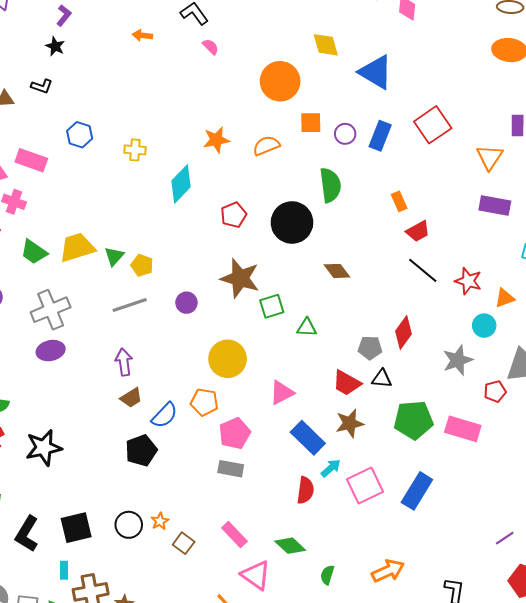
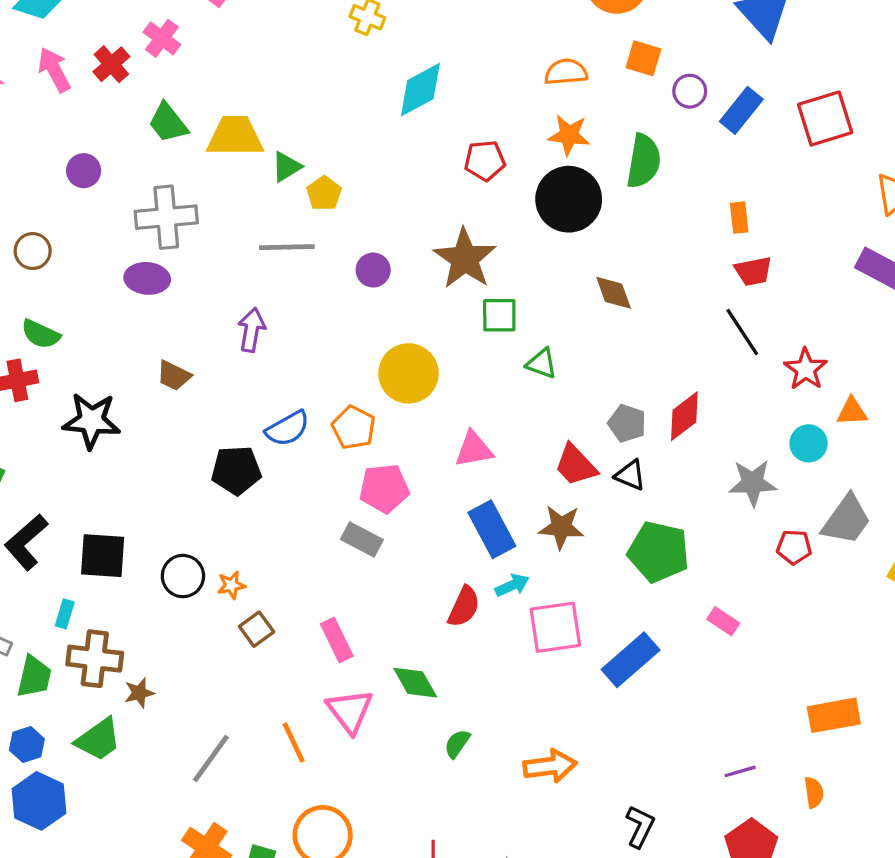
orange star: (216, 140) -> (569, 135), moved
brown trapezoid: (131, 398) -> (174, 376), moved, turned 40
pink rectangle: (463, 429) -> (723, 621), moved, size x0.6

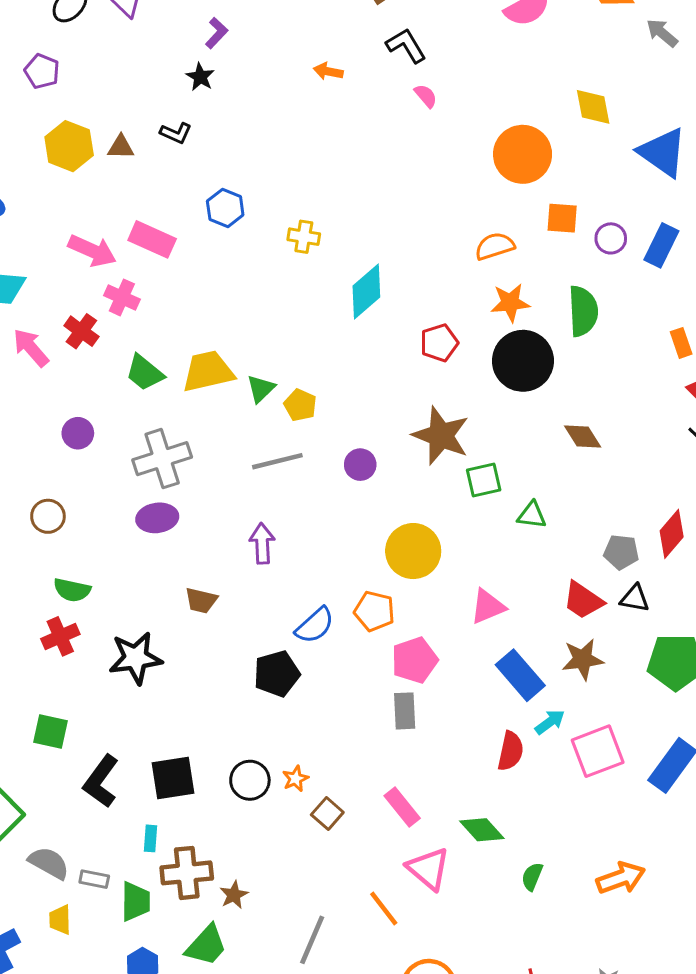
gray rectangle: (362, 540) -> (405, 711), turned 72

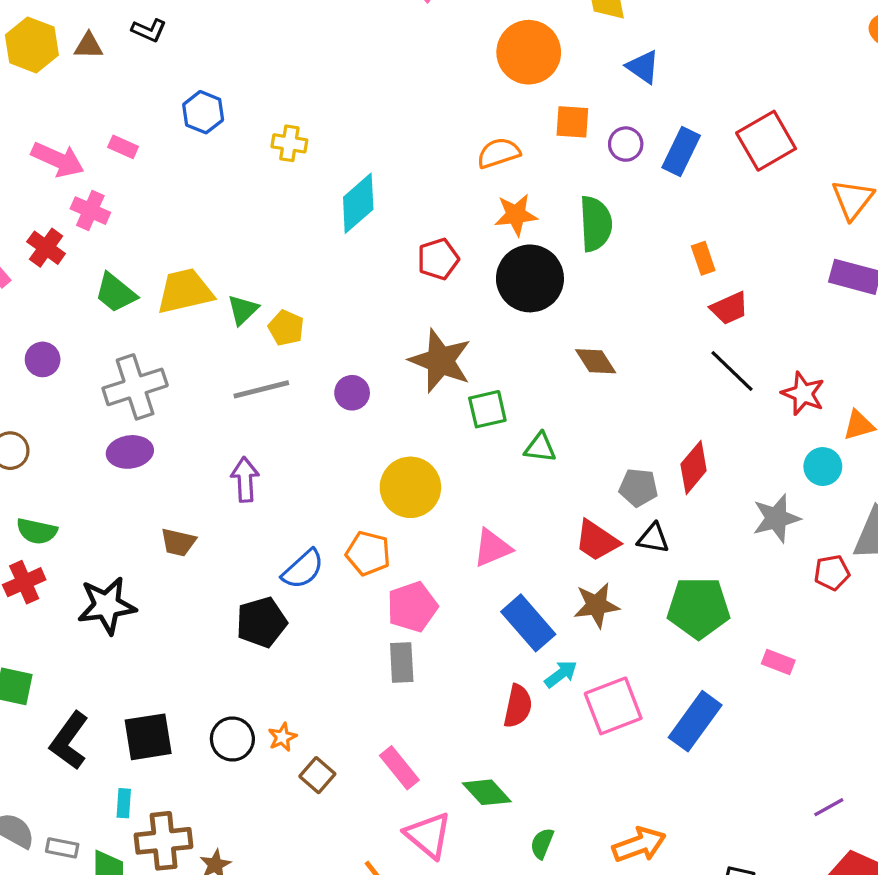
blue triangle: (663, 152) -> (643, 67), moved, size x0.6
pink rectangle: (152, 239) -> (123, 147), size x0.6

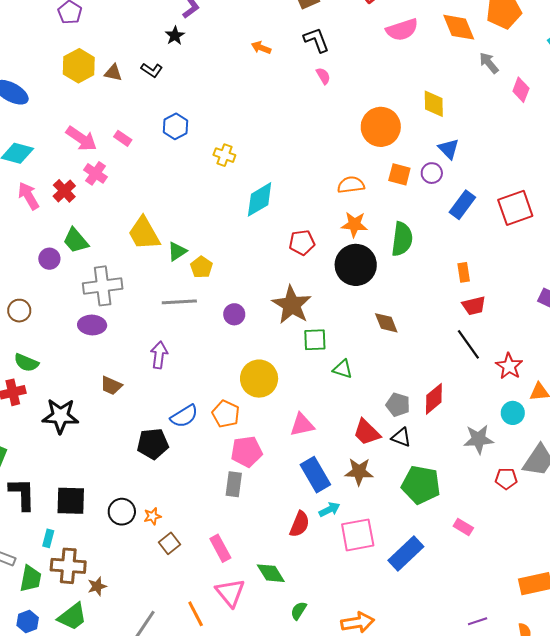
purple circle: (626, 144) -> (432, 173), moved
yellow trapezoid: (185, 291) -> (144, 233), turned -117
green trapezoid: (116, 293) -> (76, 241), moved
black L-shape: (69, 741) -> (22, 494), turned 132

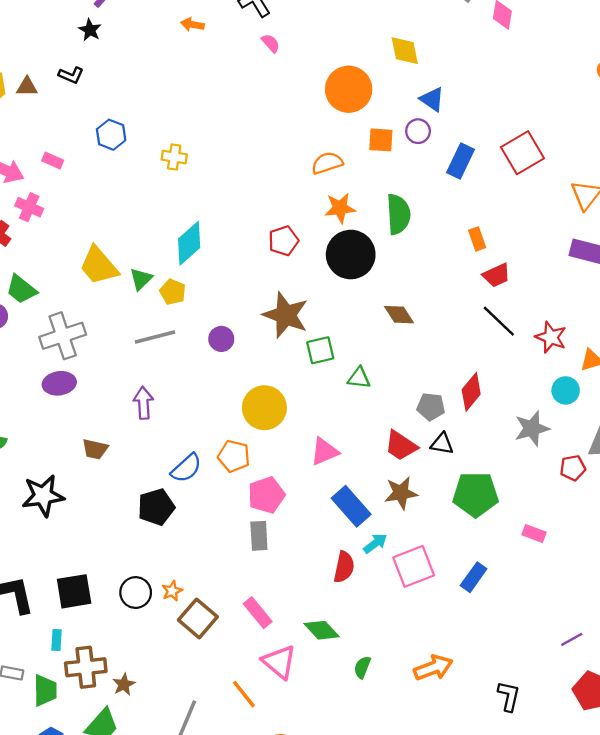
cyan diamond: (260, 199) -> (189, 243), moved
brown square: (169, 543) -> (198, 618), size x1.5
blue rectangle: (406, 554) -> (474, 577), size x0.7

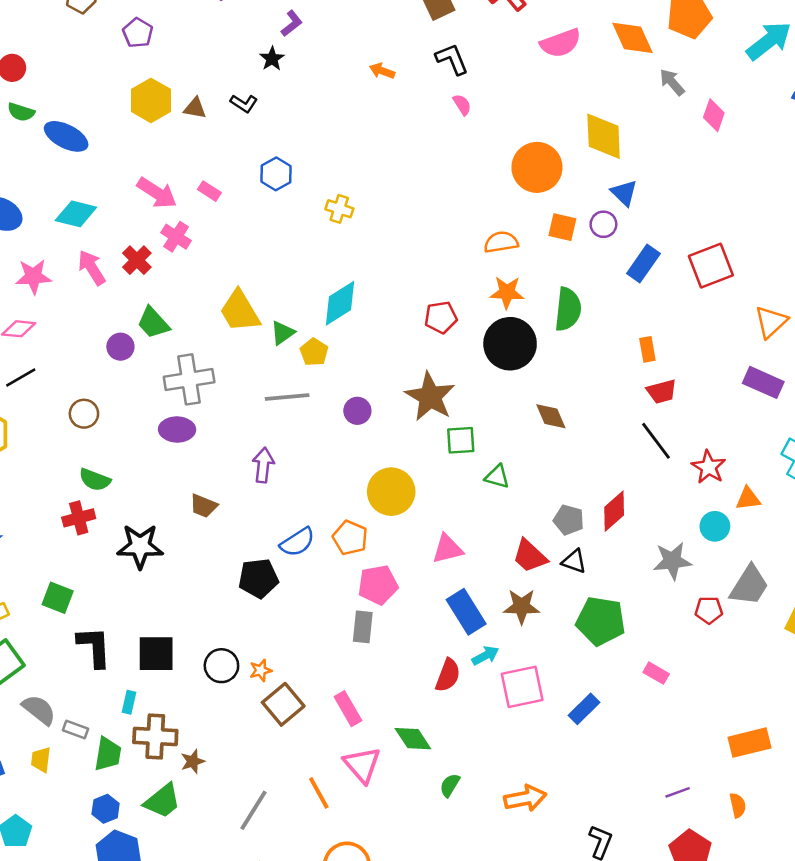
yellow diamond: (405, 51) -> (604, 136), size x1.4

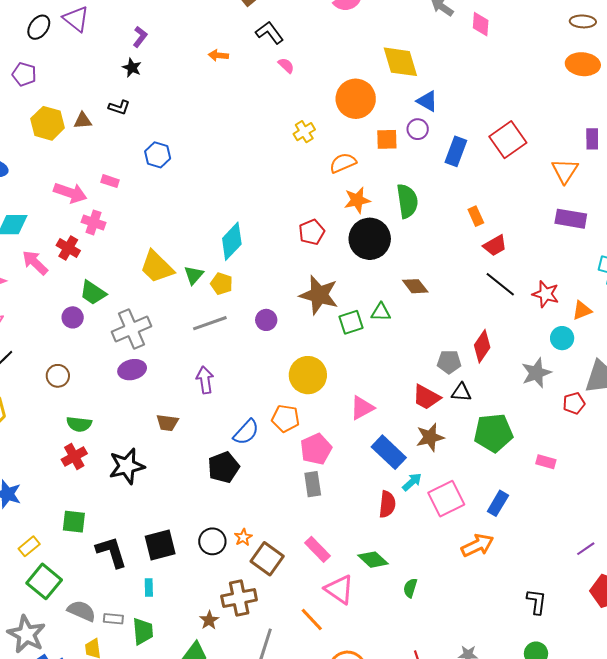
yellow cross: (339, 209) -> (304, 132), moved, turned -35
green triangle: (497, 477) -> (381, 312), moved
brown cross: (155, 736) -> (239, 598), moved
orange arrow: (525, 798) -> (477, 545), moved

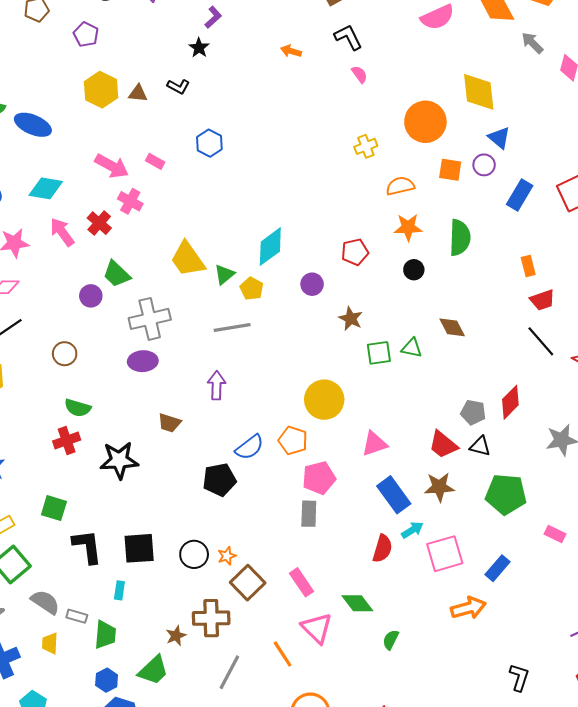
black circle: (370, 239) -> (414, 270), size x0.5
brown star: (319, 295) -> (351, 319), size x0.6
purple circle: (266, 320) -> (312, 284), moved

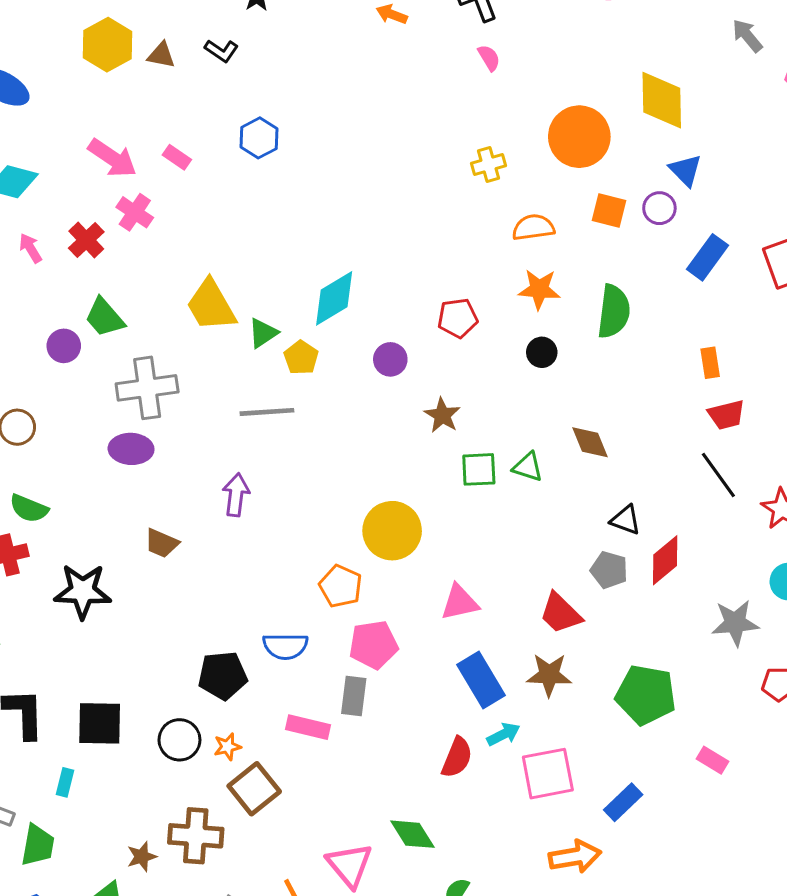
pink arrow: (62, 232) -> (30, 248), size x0.7
black triangle: (480, 446) -> (626, 520), moved
blue semicircle: (249, 447) -> (285, 646), moved, turned 32
black pentagon: (219, 480) -> (223, 675), moved
pink rectangle: (302, 582) -> (308, 727), moved, turned -48

